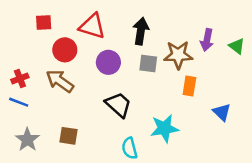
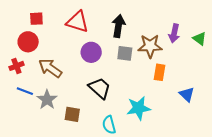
red circle: (65, 50) -> (28, 42), moved
blue line: (19, 102) -> (25, 91), moved
brown square: (69, 136) -> (72, 114), moved
gray star: (27, 140) -> (47, 100), moved

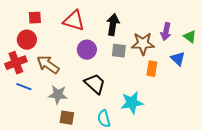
red cross: (16, 66) -> (16, 63), size x1.5
blue triangle: (187, 94) -> (178, 59), moved
gray star: (47, 100) -> (58, 95), moved, turned -30
brown square: (72, 114) -> (67, 118), moved

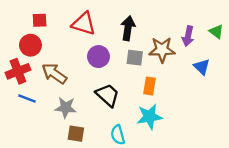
green triangle: (190, 37) -> (216, 32), moved
orange rectangle: (152, 69) -> (150, 86), moved

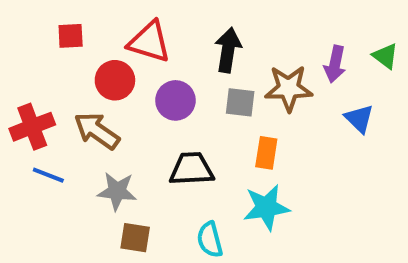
red circle: (30, 45) -> (115, 80), moved
black trapezoid: (108, 95) -> (192, 169), turned -45

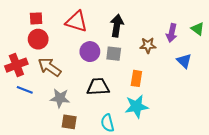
red circle: (115, 80) -> (38, 39), moved
brown star: (289, 88) -> (148, 45), size x0.7
gray square: (240, 102) -> (114, 54), moved

